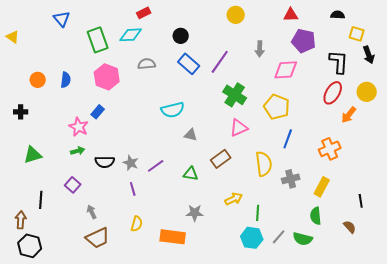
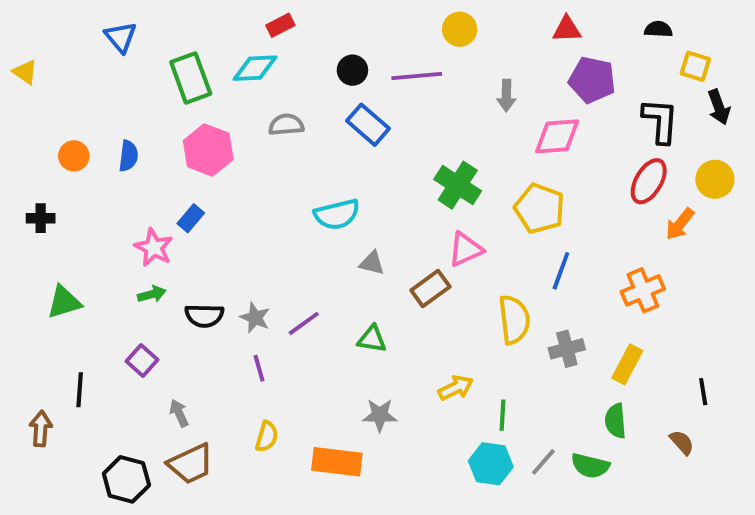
purple line: (220, 62) -> (417, 76), moved, turned 50
brown rectangle: (221, 159) -> (430, 288), moved
black hexagon: (30, 246) -> (126, 479), moved

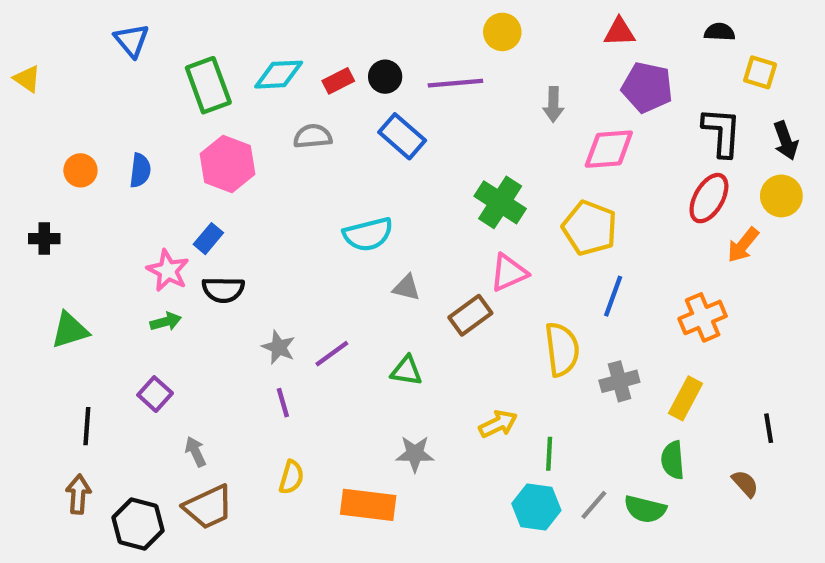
red rectangle: (280, 25) -> (338, 81), moved
black arrow: (719, 107) -> (786, 141), moved
black semicircle: (204, 316) -> (223, 290), moved
brown arrow: (41, 429) -> (78, 494), moved

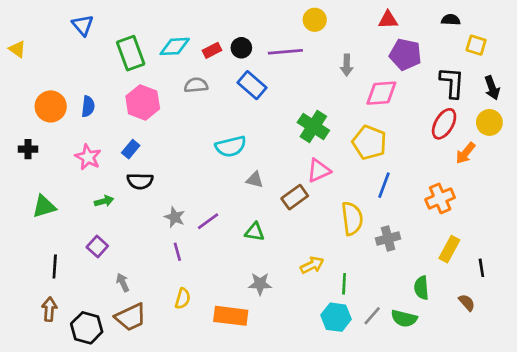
orange circle: (80, 170) -> (51, 106), size x1.5
pink star: (168, 271) -> (88, 157), moved
yellow rectangle: (686, 398) -> (449, 249), moved

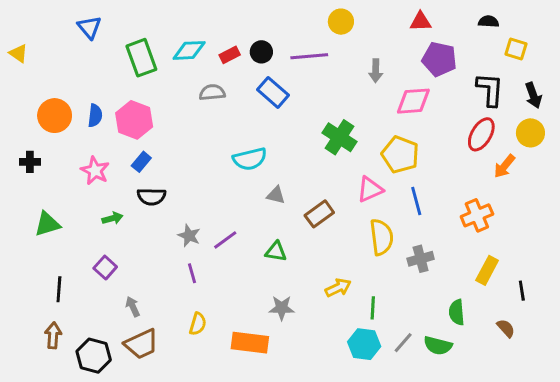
pink hexagon: (143, 102) -> (134, 120), moved
pink triangle: (319, 170) -> (370, 189), moved
blue line: (384, 185) -> (416, 201), turned -35

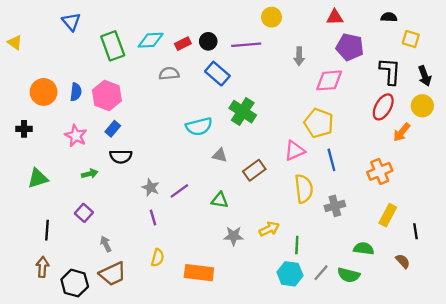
green cross: (340, 137) -> (243, 112), moved
gray star: (282, 308) -> (234, 236), moved
green semicircle: (457, 312) -> (364, 249), turned 102

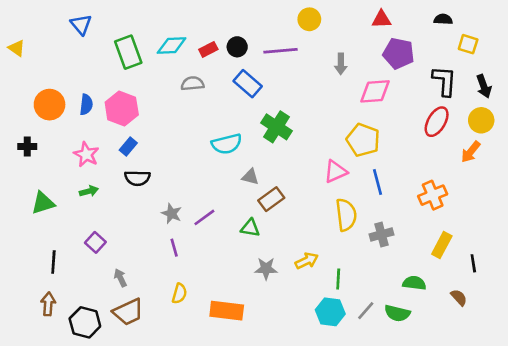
orange arrow: (402, 132) -> (471, 152), moved
brown rectangle: (254, 170) -> (271, 199), moved
green arrow: (90, 174) -> (89, 191), moved

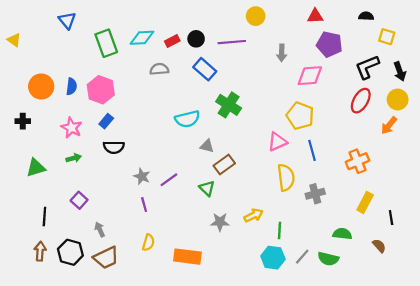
black L-shape: (444, 81) -> (367, 67), turned -116
green triangle: (250, 228) -> (207, 188), turned 35
black hexagon: (85, 322) -> (70, 252), moved

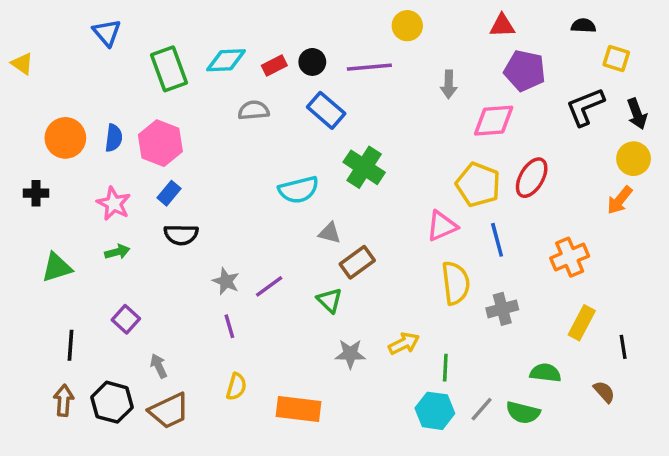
red ellipse: (361, 101) -> (532, 178), moved

